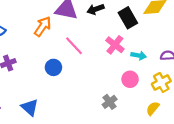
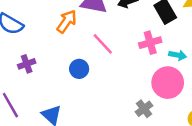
pink cross: (115, 45) -> (150, 43), turned 36
pink circle: (130, 79) -> (168, 83), size x1.6

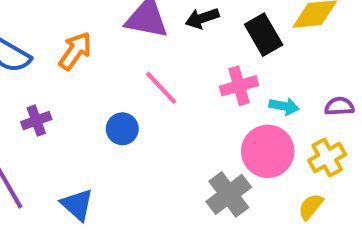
orange arrow: (67, 21) -> (75, 51), moved
gray cross: (144, 109) -> (229, 194), size x1.5

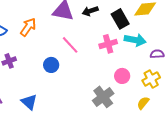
cyan arrow: (284, 106) -> (135, 40), moved, size x1.5
pink circle: (268, 151) -> (122, 76), size x0.6

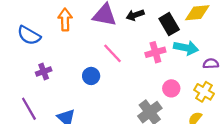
orange arrow: (28, 27) -> (65, 20), moved, turned -36
yellow cross: (151, 79) -> (204, 92), turned -30

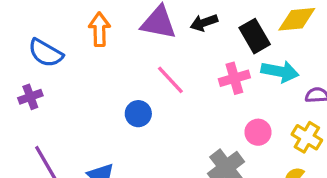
purple cross: (44, 71) -> (30, 97), moved

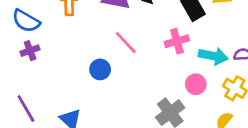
cyan arrow: (280, 71) -> (213, 56), moved
purple cross: (30, 97) -> (30, 51), moved

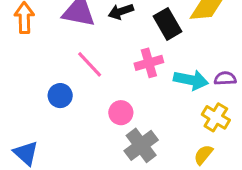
pink circle: (196, 84) -> (121, 113), moved

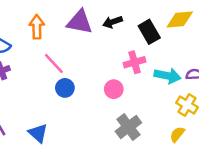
pink line: (90, 64) -> (54, 64), moved
pink circle: (121, 113) -> (114, 89), moved

